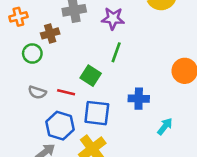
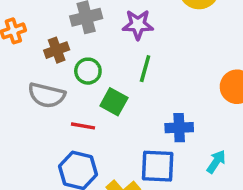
green circle: (32, 53) -> (88, 71), moved
gray semicircle: (37, 92) -> (47, 95), moved, size x1.5
blue square: (97, 113) -> (158, 166), moved

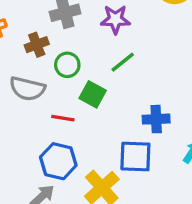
green line: (145, 69) -> (123, 62), turned 36

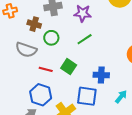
brown cross: (37, 45) -> (34, 24), turned 32
green square: (93, 94) -> (69, 67), moved

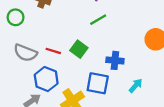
green circle: (51, 38) -> (16, 17), moved
gray semicircle: (26, 50) -> (25, 53), moved

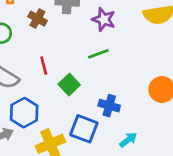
red line: (53, 51) -> (44, 66), moved, turned 48

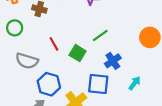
green line: (98, 54) -> (100, 35), moved
blue cross: (109, 106) -> (113, 61), turned -35

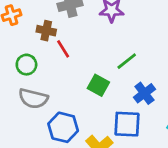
green circle: (15, 28) -> (26, 65), moved
red line: (54, 44) -> (63, 49), moved

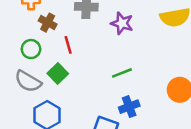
brown cross: (46, 31) -> (48, 23), moved
green square: (98, 85) -> (58, 74), moved

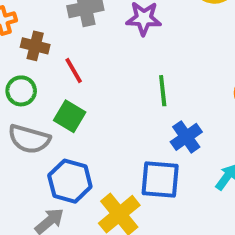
green line: (122, 73) -> (163, 91), turned -60

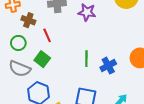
green line: (163, 91) -> (86, 59), moved
blue cross: (186, 137) -> (108, 66), moved

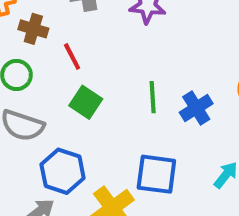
green square: (42, 59) -> (86, 102), moved

